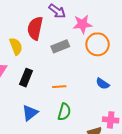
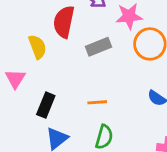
black rectangle: (26, 78) -> (46, 105), moved

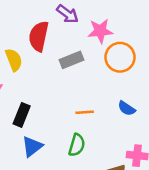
orange line: (97, 102) -> (85, 112), moved

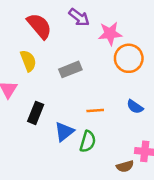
red semicircle: (39, 36) -> (39, 26), moved, turned 128
gray rectangle: (71, 60) -> (70, 69), moved
blue triangle: (32, 146) -> (64, 132), moved

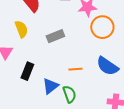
blue semicircle: (135, 107) -> (107, 66), size x1.6
green semicircle: (88, 141) -> (69, 94), turned -36

